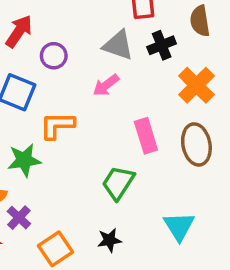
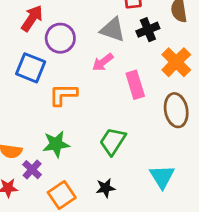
purple circle: (54, 56) -> (60, 38), size x1.4
pink rectangle: (146, 136) -> (135, 85), moved
green star: (24, 160) -> (56, 144), moved

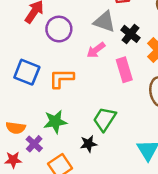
black cross: (148, 30) -> (130, 34), moved, turned -30
blue square: (31, 68) -> (27, 72), moved
black star: (106, 188) -> (89, 144), moved

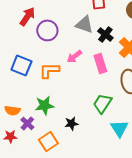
pink arrow: (96, 50) -> (74, 56), moved
green trapezoid: (105, 119) -> (102, 103), moved

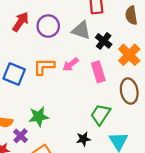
purple circle: (47, 30) -> (48, 26), moved
orange L-shape: (49, 70) -> (44, 67), moved
black star: (71, 123) -> (83, 139), moved

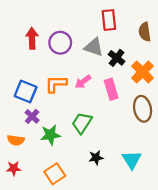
red arrow: (21, 22) -> (32, 38), turned -36
green trapezoid: (100, 114) -> (82, 123), moved
purple cross: (21, 136) -> (32, 116), moved

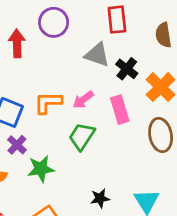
purple circle: (60, 43) -> (54, 22), moved
green trapezoid: (82, 123) -> (82, 136), moved

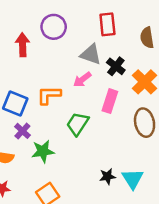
pink arrow: (83, 100) -> (82, 80), moved
pink rectangle: (120, 110) -> (110, 101), turned 35
black star: (100, 198) -> (107, 176), moved

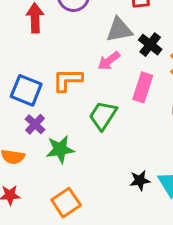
gray triangle: (91, 54) -> (119, 30), turned -30

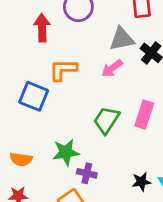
orange L-shape: (68, 80) -> (63, 70), moved
pink rectangle: (143, 87) -> (144, 115), moved
purple cross: (35, 124) -> (87, 173), moved, turned -30

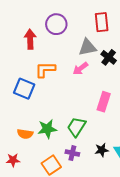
green trapezoid: (106, 120) -> (76, 127), moved
orange semicircle: (21, 159) -> (25, 134), moved
purple cross: (87, 173) -> (72, 153), moved

